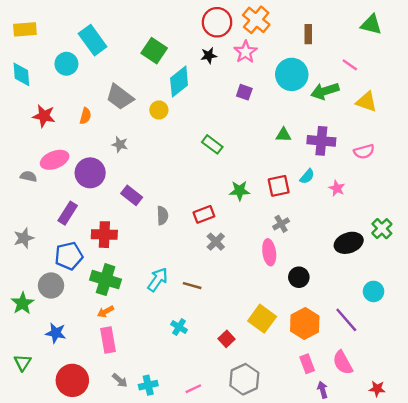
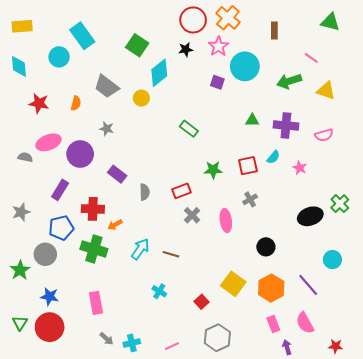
cyan circle: (292, 74) -> (245, 66), moved
pink ellipse: (269, 252) -> (226, 220), moved
orange arrow: (106, 312) -> (115, 225), moved
red circle: (72, 380) -> (50, 327), moved

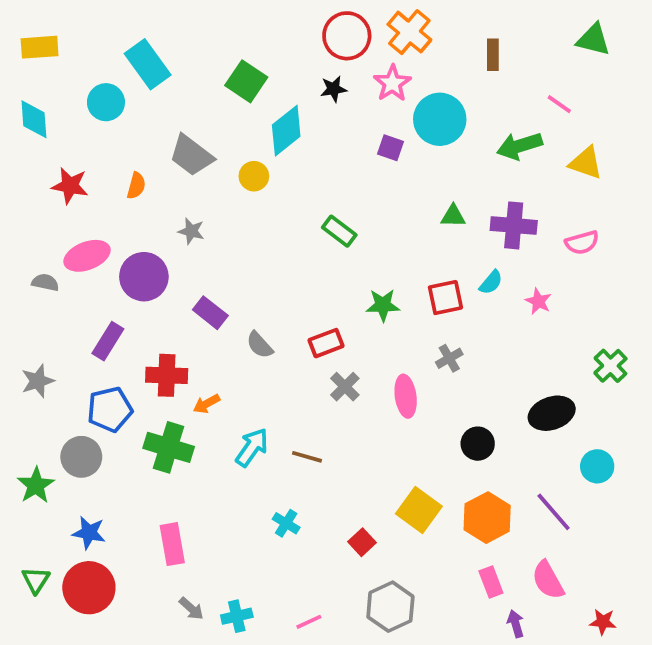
gray semicircle: (145, 192) -> (260, 345), turned 140
black ellipse: (310, 216) -> (552, 413), moved

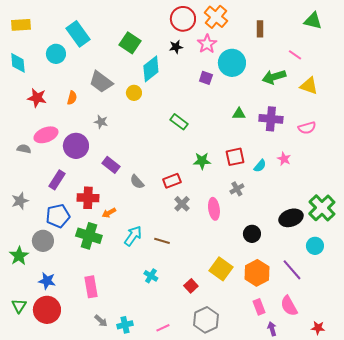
cyan semicircle: (491, 282) -> (260, 166), moved
green cross: (610, 366) -> (322, 208), moved, size x1.5

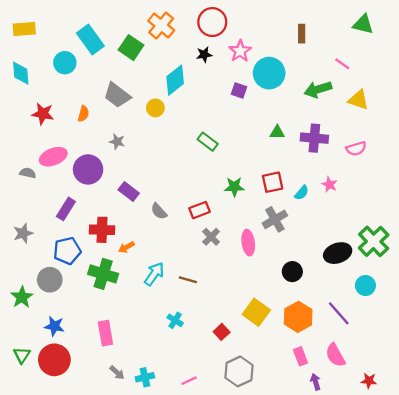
orange cross: (216, 17) -> (161, 26), moved
green square: (130, 43) -> (131, 48), moved
gray cross: (237, 189) -> (275, 219), size x1.5

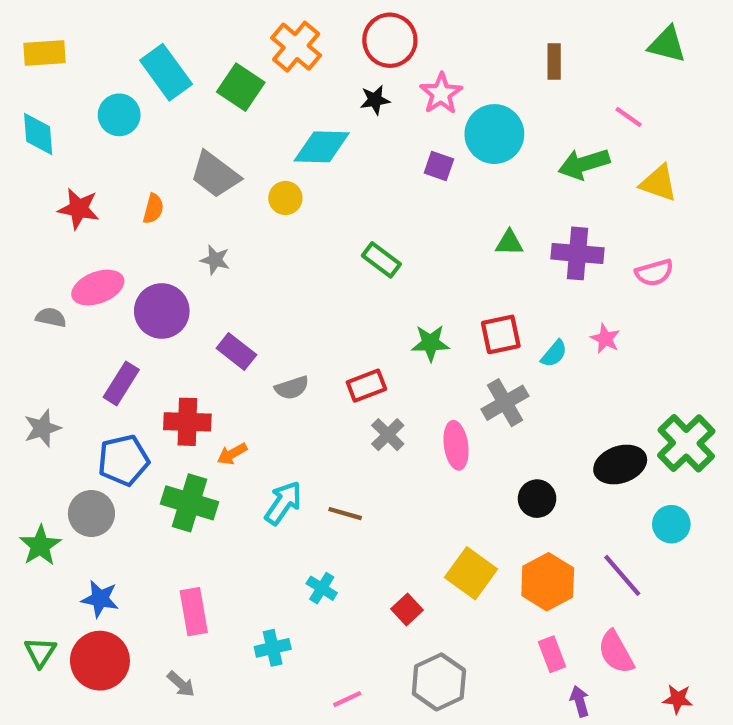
cyan diamond: (175, 80) -> (322, 147), turned 40
gray semicircle: (159, 211) -> (292, 388), turned -66
gray arrow: (117, 373) -> (181, 684), moved
cyan cross: (145, 377) -> (273, 648), moved

